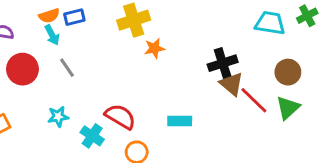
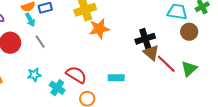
orange star: (154, 48) -> (99, 29), size x1.5
brown circle: (288, 72) -> (189, 32), moved

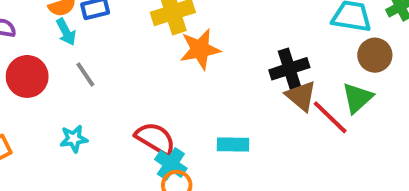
green triangle: (189, 69) -> (357, 98), moved
cyan cross: (57, 88) -> (171, 164), moved

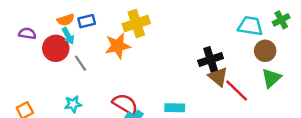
orange star: (200, 49) -> (118, 46), moved
red circle: (27, 76) -> (56, 48), moved
green triangle: (357, 98) -> (271, 78), moved

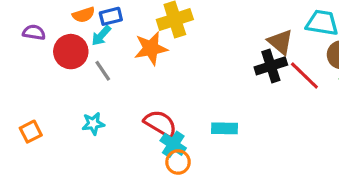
cyan arrow: (68, 36) -> (101, 36), moved, turned 70
brown triangle: (218, 77) -> (280, 42), moved
red line: (237, 90) -> (304, 76), moved

